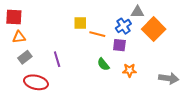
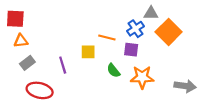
yellow square: (80, 23) -> (88, 52), moved
orange star: (129, 70) -> (142, 77), size x1.5

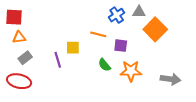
blue cross: (136, 29) -> (117, 15), moved
yellow square: (88, 52) -> (73, 48), moved
red ellipse: (40, 90) -> (19, 81), moved

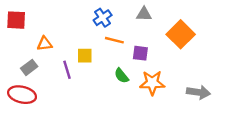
gray triangle: (139, 12) -> (144, 14), moved
blue cross: (117, 15) -> (103, 18), moved
orange triangle: (19, 37) -> (45, 44), moved

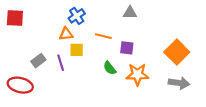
blue cross: (103, 18) -> (77, 16), moved
orange square: (181, 34) -> (177, 52), moved
orange triangle: (45, 44) -> (66, 34), moved
gray rectangle: (29, 67) -> (38, 61), moved

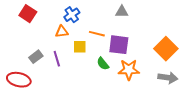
red square: (15, 18) -> (28, 14), moved, turned 30
purple square: (127, 48) -> (119, 45), size x1.5
yellow square: (77, 50) -> (80, 47), moved

